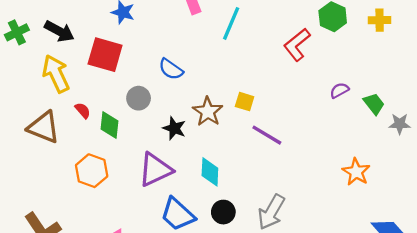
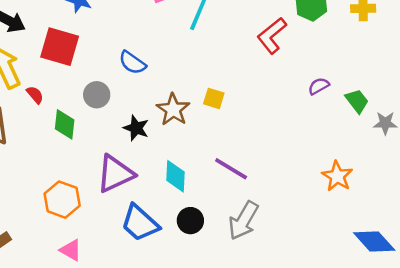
red semicircle: (83, 110) -> (35, 95), moved
purple line: (267, 135) -> (231, 169), moved
orange hexagon: (92, 171) -> (62, 200), moved

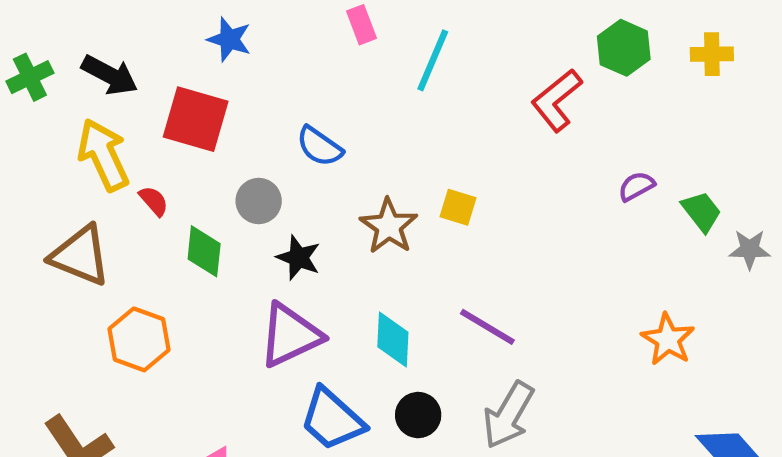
black star: (136, 128) -> (298, 258), moved
orange hexagon: (62, 200) -> (139, 339), moved

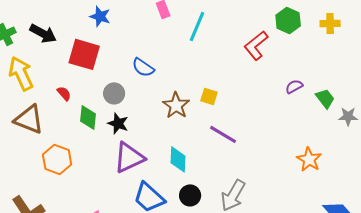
yellow arrow: (103, 155) -> (21, 73), moved
black star: (298, 258) -> (118, 123), moved
purple line: (487, 327) -> (223, 134), moved

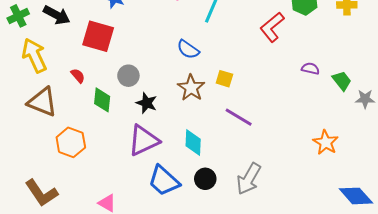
blue semicircle: (143, 67) -> (188, 49), moved
purple semicircle: (294, 86) -> (310, 69), turned 42
black star: (118, 123) -> (147, 103), moved

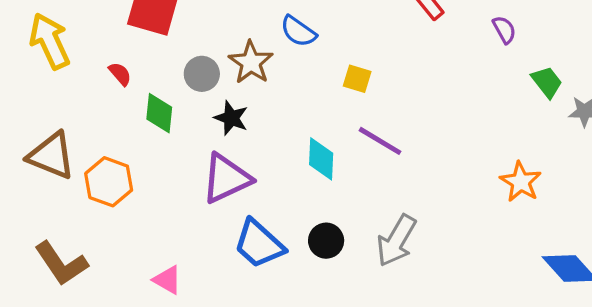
purple semicircle: (310, 69) -> (504, 30), moved, turned 48
brown star: (191, 88) -> (251, 62), moved
brown triangle: (42, 102) -> (51, 156), moved
cyan diamond: (193, 142) -> (321, 159), moved

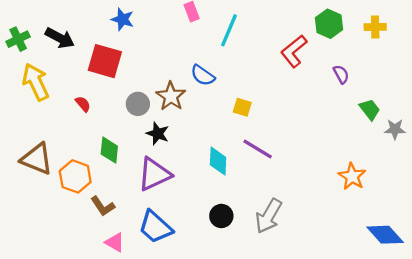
green diamond: (159, 113) -> (109, 150), moved
blue trapezoid: (259, 244) -> (155, 227), moved
brown L-shape: (61, 264) -> (103, 206), moved, size x0.7

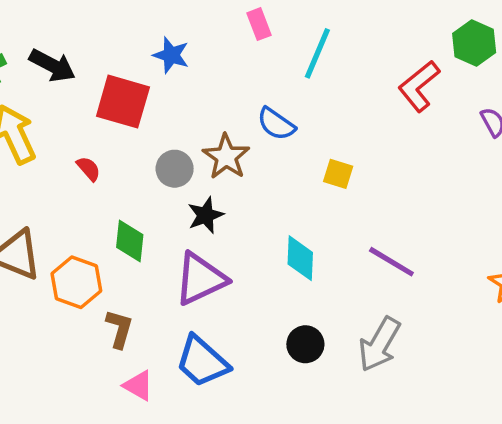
blue star: (122, 19) -> (171, 55), moved
black star: (158, 134) -> (206, 215), turned 30
purple line: (258, 149) -> (391, 262), moved
brown L-shape: (103, 206) -> (119, 329), turned -130

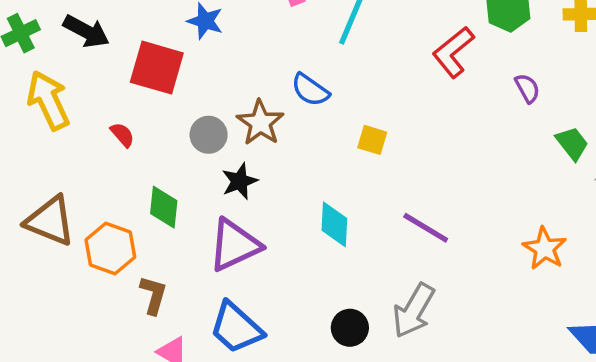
black circle: (305, 344) -> (350, 328), moved

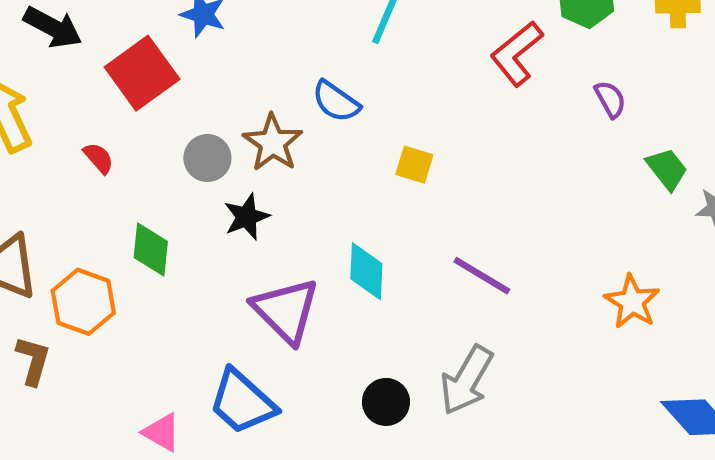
red square: (157, 68) -> (142, 73), turned 38
purple triangle: (234, 245) -> (286, 310), moved, turned -50
brown L-shape: (153, 295) -> (33, 361), moved

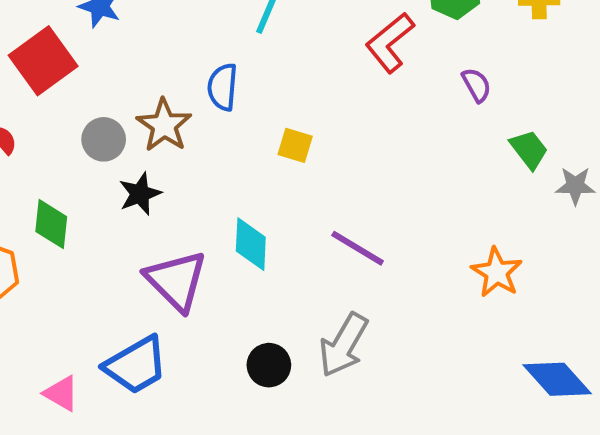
blue semicircle: (336, 101) -> (223, 87), turned 60
blue trapezoid: (242, 402) -> (136, 365), turned -72

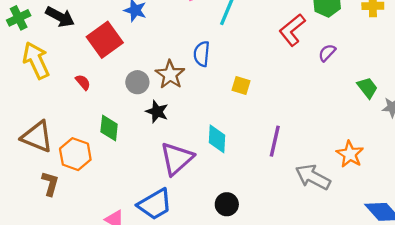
purple semicircle: (477, 85) -> (327, 53), moved, turned -108
black star: (140, 194) -> (157, 112), turned -30
purple line: (358, 248) -> (275, 141), turned 72
purple triangle: (176, 280) -> (177, 158), turned 33
gray arrow: (343, 345) -> (313, 177), moved, turned 88

